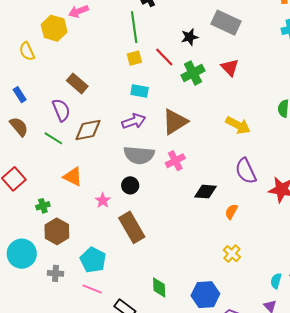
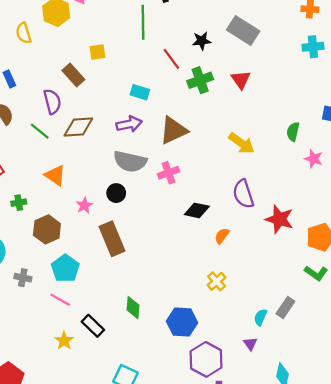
yellow square: (134, 58) -> (97, 52), moved
brown hexagon: (57, 231) -> (47, 229), moved

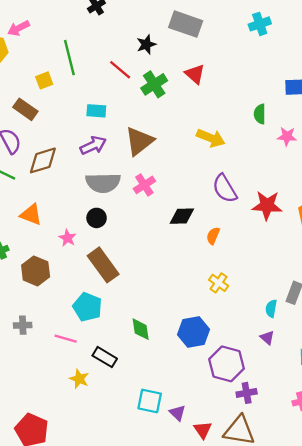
green line: (143, 22) -> (69, 58), moved
cyan pentagon: (65, 268) -> (87, 307), moved

